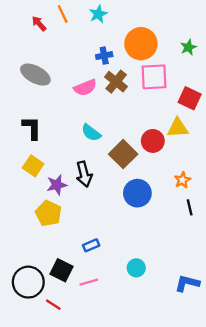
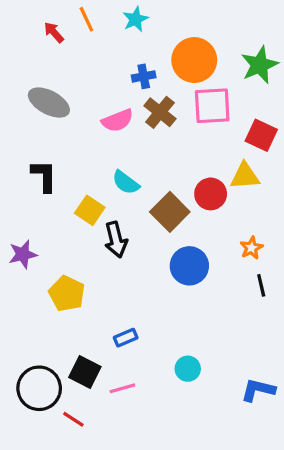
green star: (188, 47) -> (260, 65), size x1.6
yellow square: (33, 166) -> (90, 210), moved
purple star: (57, 185) -> (23, 254), moved

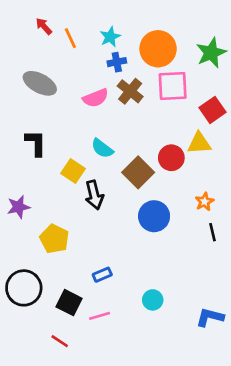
orange line: (86, 19) -> (70, 38), moved
cyan star: (135, 19) -> (110, 37), moved
red square: (261, 135) -> (213, 110), turned 30
black circle: (39, 388) -> (24, 288), moved

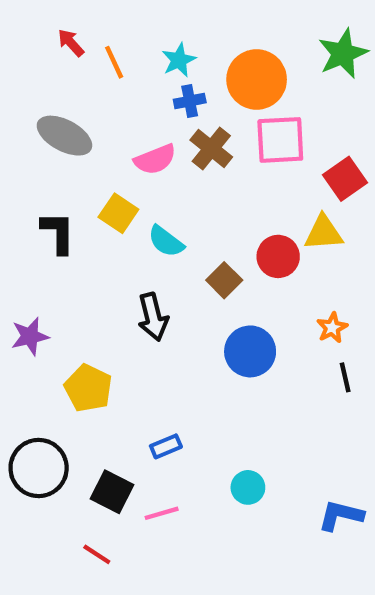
green star: (211, 53) -> (343, 54), moved
yellow square: (73, 171) -> (118, 213), moved
brown square: (138, 172) -> (224, 280), size x0.7

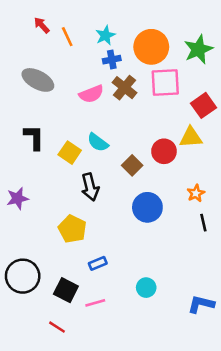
green star: (343, 54) -> (198, 49), moved
yellow square: (118, 213) -> (70, 153), moved
yellow pentagon: (88, 388) -> (72, 229), moved

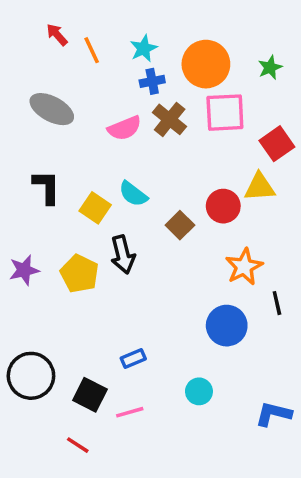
green star: (198, 49) -> (270, 68), size x0.6
orange star: (196, 193) -> (244, 267), moved, size x1.5
blue circle: (147, 207) -> (227, 326), moved
yellow pentagon: (72, 229) -> (79, 274), moved

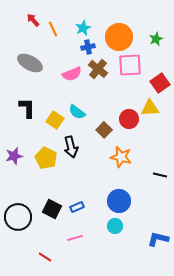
orange star: (244, 267) -> (121, 157), moved, turned -30
black line: (277, 303) -> (160, 175), turned -64
blue circle: (227, 326) -> (119, 201), moved
black square: (90, 395) -> (52, 209), moved

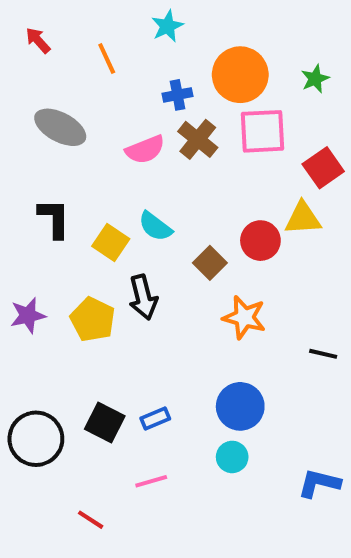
red arrow: (33, 20) -> (38, 40), moved
cyan star: (83, 28) -> (167, 26), moved

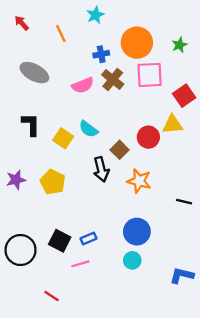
black arrow: (143, 297) -> (101, 169), moved
pink line: (151, 481) -> (80, 264), moved

